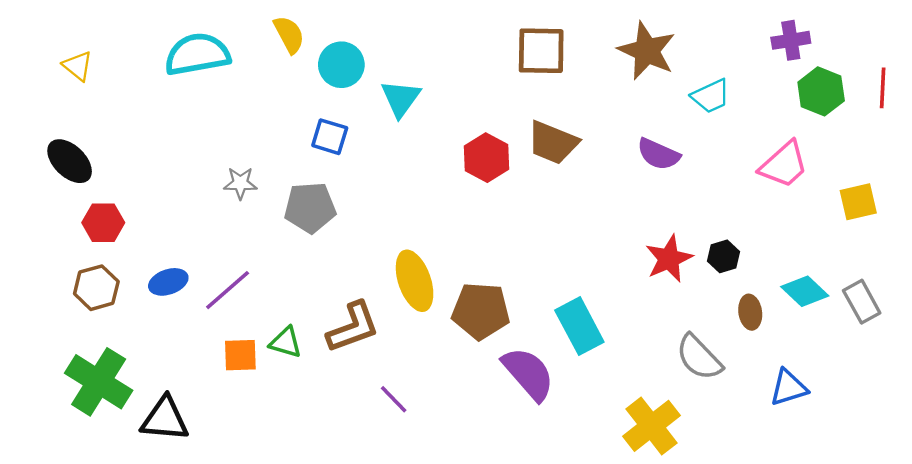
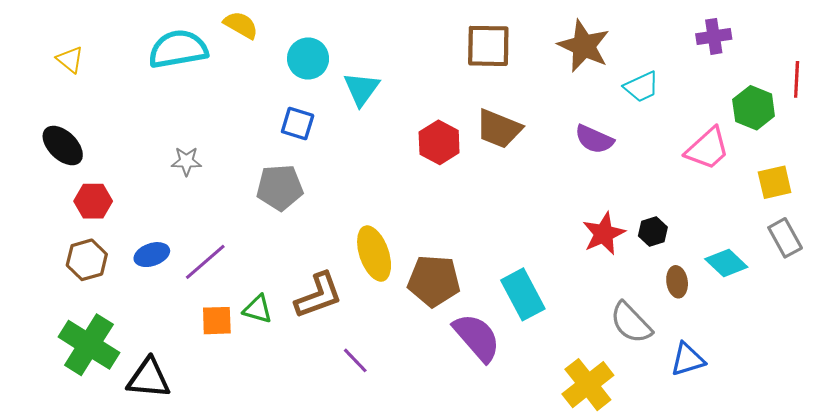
yellow semicircle: (289, 35) -> (241, 25), moved, turned -32
green hexagon: (821, 91) -> (754, 108), moved
gray star: (240, 183) -> (186, 161), moved
gray rectangle: (862, 302) -> (785, 238), moved
blue triangle: (789, 388) -> (688, 359), moved

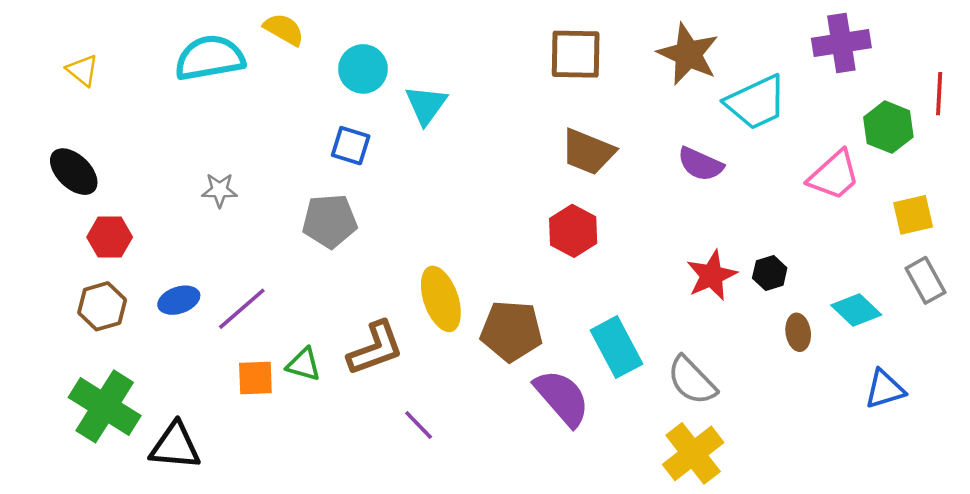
purple cross: (714, 36) -> (841, 43), size x1.4
cyan trapezoid: (641, 87) -> (756, 102), size x1.5
red hexagon: (439, 142) -> (573, 231), moved
gray semicircle: (631, 323) -> (692, 380), moved
blue triangle: (688, 359) -> (885, 389), moved

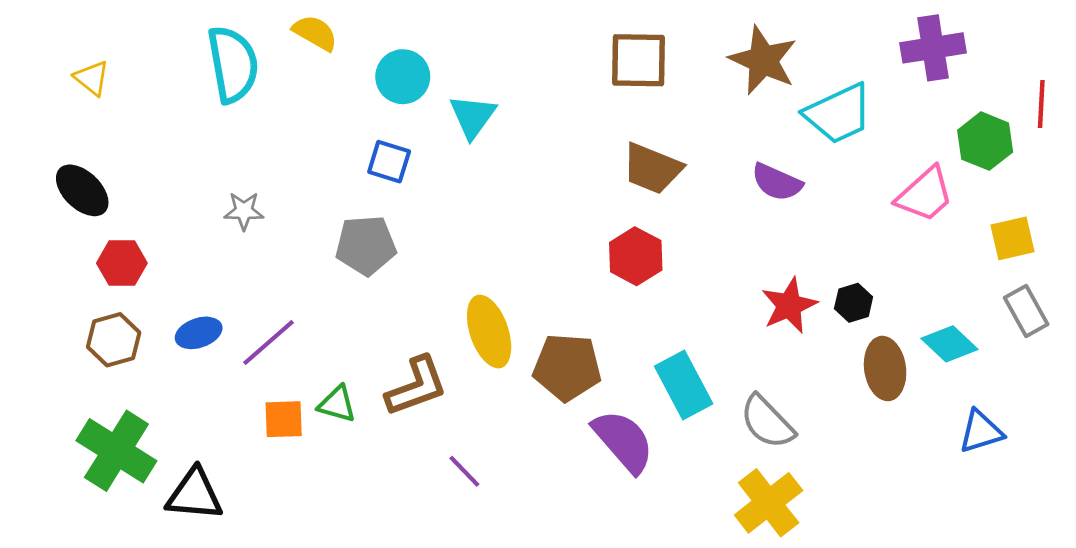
cyan semicircle: (210, 58) -> (233, 64), turned 90
brown ellipse: (798, 332) -> (885, 369), size x1.5

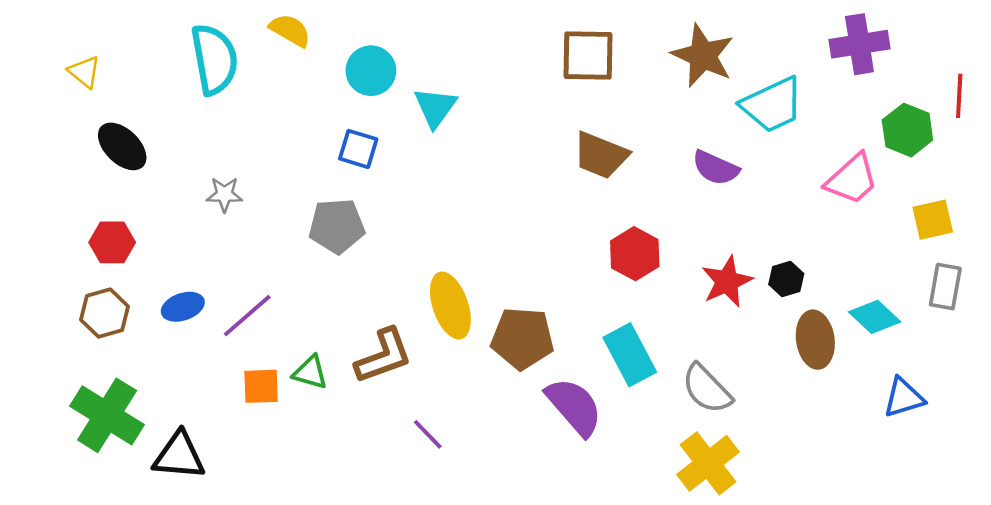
black ellipse: (82, 190) -> (122, 146), moved
red hexagon: (636, 256) -> (635, 254), moved
gray rectangle: (1026, 311) -> (945, 287), turned 39

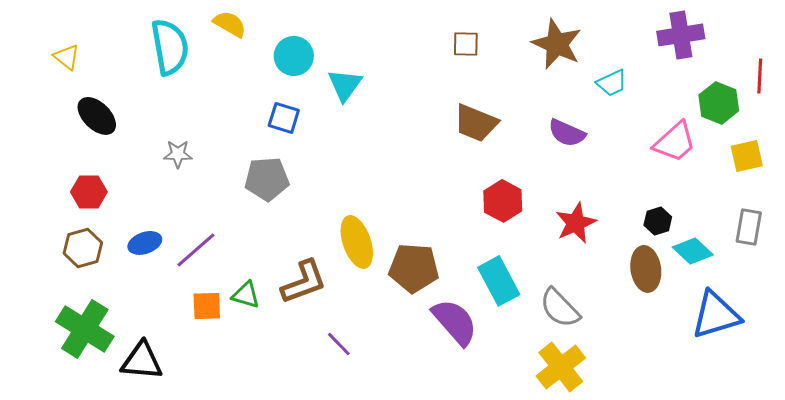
brown square: (588, 56) -> (466, 44), size x0.6
cyan trapezoid: (772, 105) -> (612, 83), size x0.6
yellow square: (933, 220) -> (747, 156), moved
black hexagon: (786, 279) -> (658, 221), moved
blue triangle: (904, 398) -> (716, 315), size x1.5

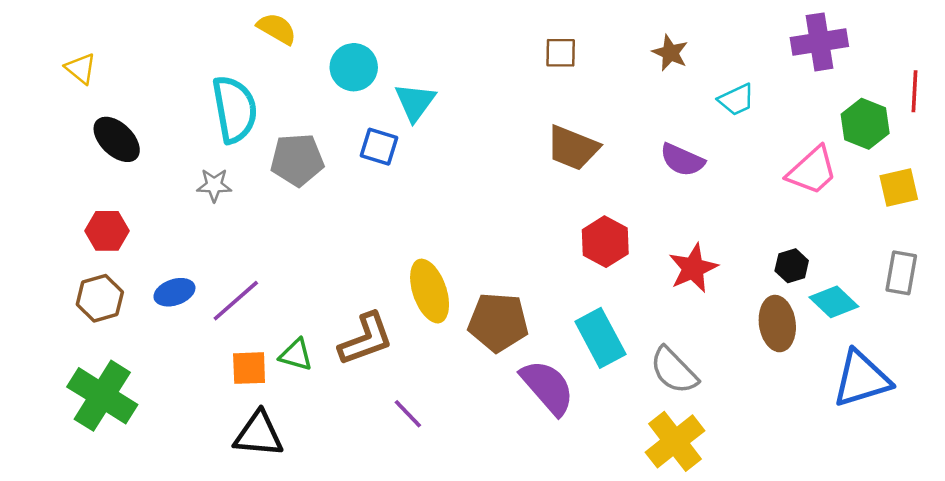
brown star: (557, 44) -> (670, 53), size x0.6
cyan semicircle: (170, 47) -> (235, 109), moved
blue square: (284, 118) -> (379, 147), moved
gray pentagon: (267, 179) -> (297, 160), moved
black triangle: (142, 361) -> (259, 434), moved

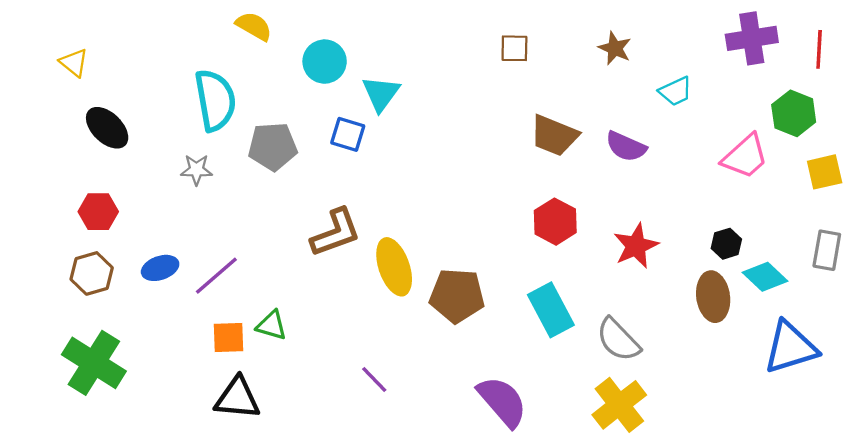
red line: (914, 91) -> (819, 49), moved
brown trapezoid: (573, 148) -> (554, 135), moved
brown L-shape: (366, 339) -> (336, 233), moved
purple semicircle: (547, 387) -> (502, 402), moved

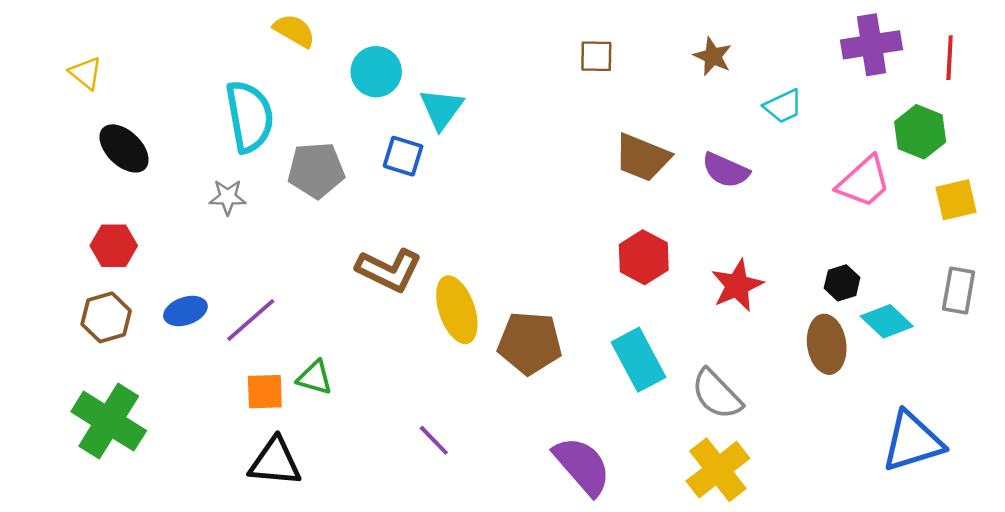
brown L-shape: (336, 233) -> (389, 270), turned 46
blue triangle: (790, 347) -> (912, 442), moved

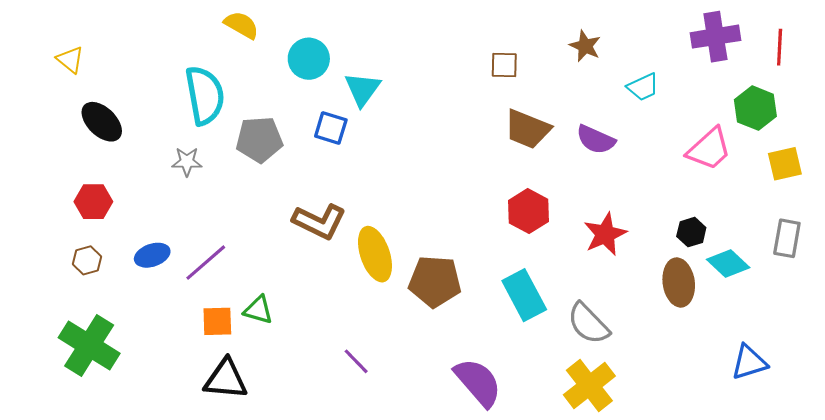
brown square: (596, 56) -> (504, 65), moved
brown hexagon: (106, 317) -> (87, 260), size x0.7
blue triangle: (912, 442) -> (749, 362), size x0.7

